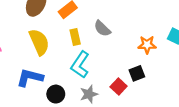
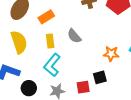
red square: (119, 87) -> (83, 87), turned 32

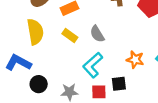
yellow rectangle: (50, 41) -> (70, 35), turned -56
cyan L-shape: (52, 65) -> (93, 65), moved

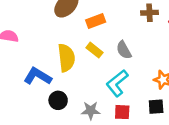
yellow semicircle: (35, 32) -> (66, 58), moved
black square: (119, 84) -> (156, 107), moved

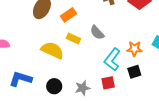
yellow semicircle: (66, 58) -> (52, 50), turned -45
blue L-shape: (38, 76) -> (21, 79), moved
cyan L-shape: (117, 83) -> (112, 59), moved

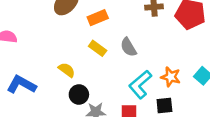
yellow semicircle: (52, 50) -> (67, 70), moved, size x0.6
black circle: (54, 86) -> (79, 94), moved

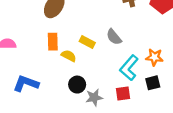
orange rectangle: (98, 18) -> (53, 42), moved, turned -60
yellow semicircle: (67, 70) -> (69, 56), moved

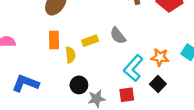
yellow rectangle: (87, 42) -> (90, 41), turned -48
yellow semicircle: (69, 56) -> (70, 55), turned 56
black square: (153, 83) -> (158, 84), turned -32

